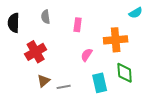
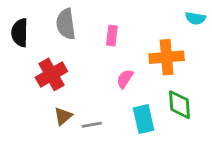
cyan semicircle: (136, 13) -> (195, 18), turned 40
gray semicircle: (46, 17) -> (66, 24), size x1.5

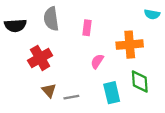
black semicircle: (20, 33) -> (15, 25), turned -95
brown triangle: (63, 116) -> (49, 90), turned -32

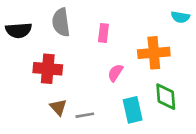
red cross: (40, 58) -> (48, 69), turned 35

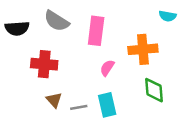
gray semicircle: (61, 22) -> (57, 21), turned -50
pink rectangle: (103, 33) -> (96, 31), size x1.6
cyan rectangle: (133, 110) -> (107, 105), moved

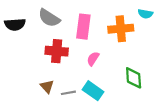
orange cross: (143, 49) -> (121, 29), moved
red cross: (44, 64) -> (57, 51), moved
cyan rectangle: (107, 105) -> (93, 91), turned -42

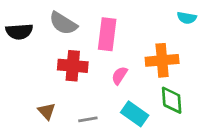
orange cross: (121, 29) -> (162, 60), moved
brown triangle: (47, 86) -> (47, 111), moved
cyan rectangle: (93, 91) -> (135, 114), moved

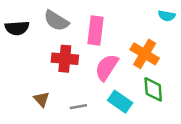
orange cross: (162, 60) -> (145, 54), turned 36
pink semicircle: (119, 75) -> (107, 67), size x1.6

